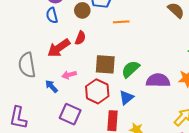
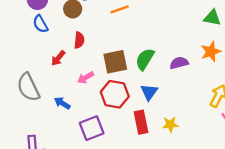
red arrow: (59, 48) -> (58, 58), size x0.6
pink arrow: (69, 75) -> (85, 78), moved
purple semicircle: (158, 80) -> (179, 63), size x0.7
purple square: (70, 114) -> (92, 128), turned -30

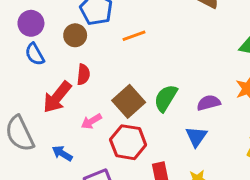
red arrow: (58, 58) -> (57, 97), size x1.6
brown square: (115, 62) -> (129, 101), turned -30
blue triangle: (149, 92) -> (196, 137), moved

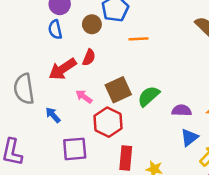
pink arrow: (91, 121) -> (84, 97), turned 49
blue triangle: (196, 137) -> (189, 137), moved

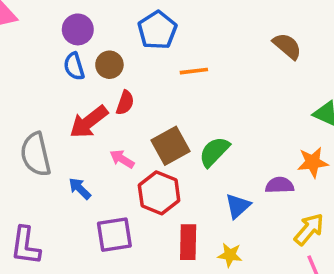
brown circle: (92, 24) -> (109, 65), moved
purple semicircle: (182, 110) -> (280, 185), moved
blue triangle: (189, 137) -> (238, 206), moved

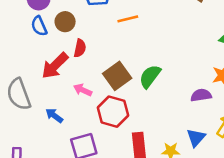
blue triangle: (238, 206) -> (196, 138), moved

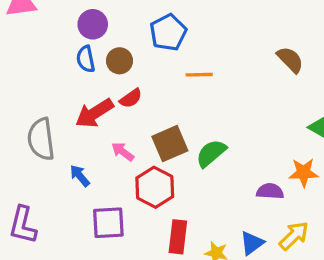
red semicircle: (80, 48) -> (131, 98), turned 30

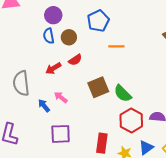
red arrow: (94, 113) -> (53, 68), size x0.7
pink arrow: (123, 152) -> (61, 97), moved
green semicircle: (211, 153) -> (123, 93), turned -96
red hexagon: (155, 187) -> (131, 121), moved

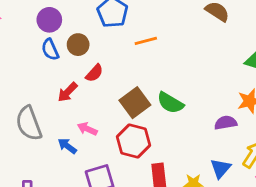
red hexagon: (131, 121) -> (134, 141), moved

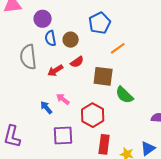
purple circle: (49, 20) -> (43, 19), moved
orange line: (146, 41) -> (118, 48), turned -35
brown square: (135, 103) -> (103, 76), moved, turned 30
gray semicircle: (29, 123) -> (28, 57), moved

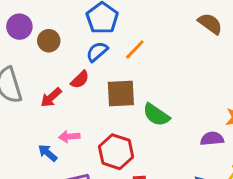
blue semicircle: (50, 38) -> (97, 52), moved, turned 70
brown circle: (71, 40) -> (49, 41), moved
pink arrow: (63, 99) -> (69, 137), turned -32

